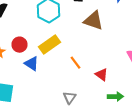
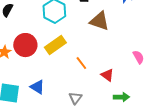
red circle: (20, 45) -> (25, 45), size x1.5
blue triangle: (32, 64) -> (37, 87), moved

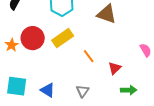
red triangle: (107, 75) -> (115, 68), turned 40
blue triangle: (37, 87) -> (48, 90), moved

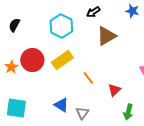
brown triangle: (107, 14) -> (106, 36), turned -50
blue triangle: (48, 90) -> (61, 105), moved
green arrow: (129, 90) -> (128, 112), turned 105

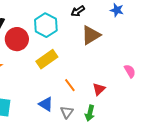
red circle: (32, 60) -> (17, 39), moved
orange line: (88, 78) -> (70, 85), moved
green arrow: (128, 112) -> (90, 113), moved

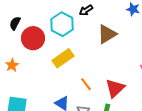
black arrow: (78, 11) -> (86, 10), moved
red triangle: (99, 89) -> (115, 88), size x1.5

